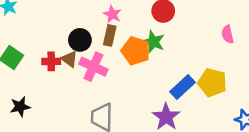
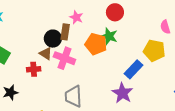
brown rectangle: (110, 35) -> (65, 32), moved
red cross: (51, 61) -> (34, 69), moved
yellow pentagon: (212, 82) -> (154, 51), moved

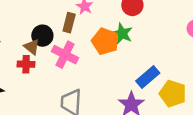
black circle: (53, 39) -> (42, 36), moved
yellow pentagon: (154, 51) -> (173, 94), moved
brown triangle: (46, 54) -> (32, 47), moved

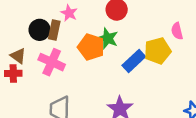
black circle: (42, 36) -> (40, 30), moved
blue rectangle: (148, 77) -> (134, 61), moved
yellow pentagon: (173, 94) -> (158, 51), moved, turned -30

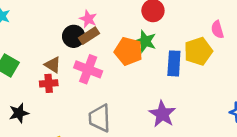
pink star: (69, 13) -> (88, 19), moved
brown rectangle: (54, 30) -> (89, 36), turned 48
blue rectangle: (134, 61) -> (174, 63), turned -40

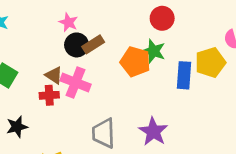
pink star: (88, 19) -> (68, 22), moved
pink cross: (88, 69) -> (75, 82), moved
purple star: (162, 114) -> (153, 132), moved

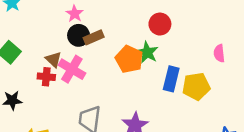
yellow pentagon: (210, 63) -> (196, 86), moved

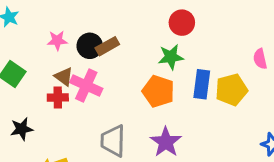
pink star: (75, 14) -> (57, 40), moved, turned -30
green star: (147, 52) -> (171, 57), turned -30
pink semicircle: (219, 53) -> (260, 59), moved
orange pentagon: (129, 59) -> (158, 91), moved

